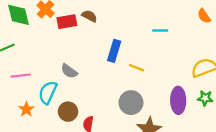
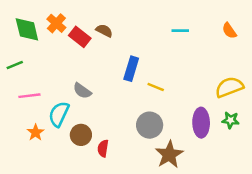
red rectangle: (67, 22) -> (80, 37), turned 48
cyan line: (160, 31) -> (180, 31), moved

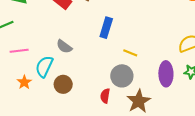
yellow line: (156, 87) -> (130, 53), moved
red semicircle: (103, 148) -> (105, 96), moved

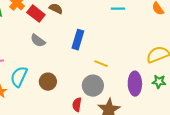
gray semicircle: (64, 47) -> (38, 41), moved
brown circle: (63, 84) -> (48, 82), moved

